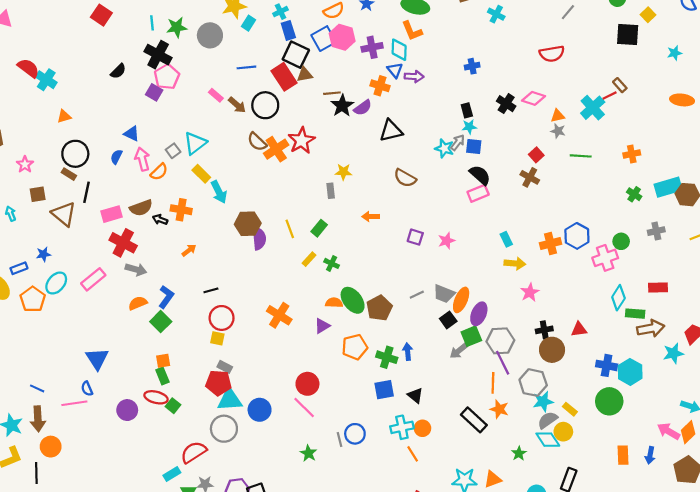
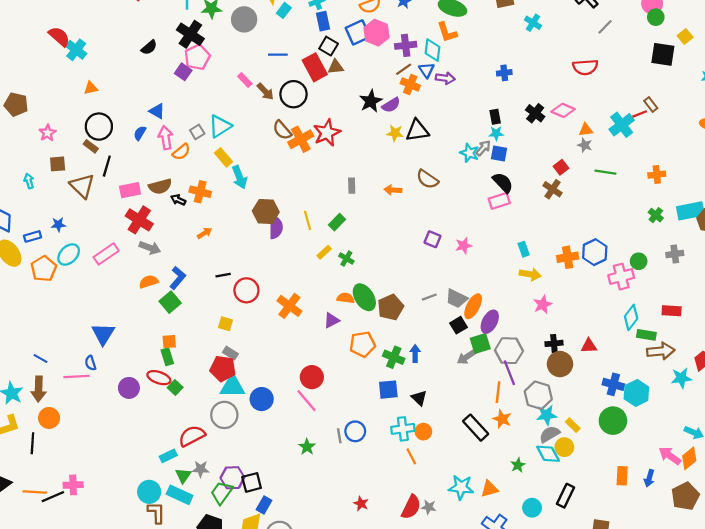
black square: (296, 55) -> (329, 46), size x0.7
brown line: (332, 93) -> (404, 69), moved, turned -35
yellow star: (343, 172) -> (395, 133), moved
orange arrow: (371, 217) -> (393, 190), moved
red circle: (222, 318) -> (246, 290), moved

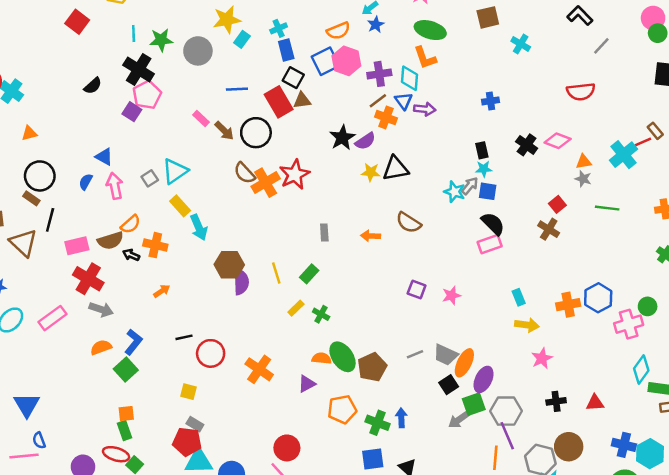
orange semicircle: (181, 152) -> (130, 224), moved
blue triangle: (103, 334) -> (27, 405), moved
brown circle: (560, 364) -> (569, 447), moved

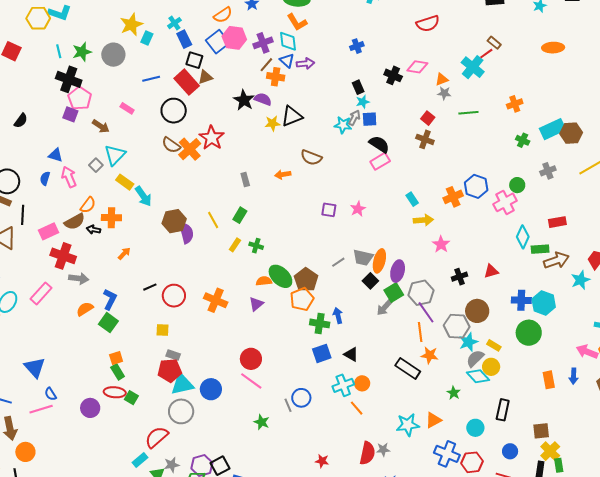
black semicircle: (93, 86) -> (21, 121), moved
brown arrow: (224, 131) -> (101, 126), moved
purple semicircle: (365, 141) -> (263, 99), turned -114
orange pentagon: (342, 409) -> (302, 299), moved

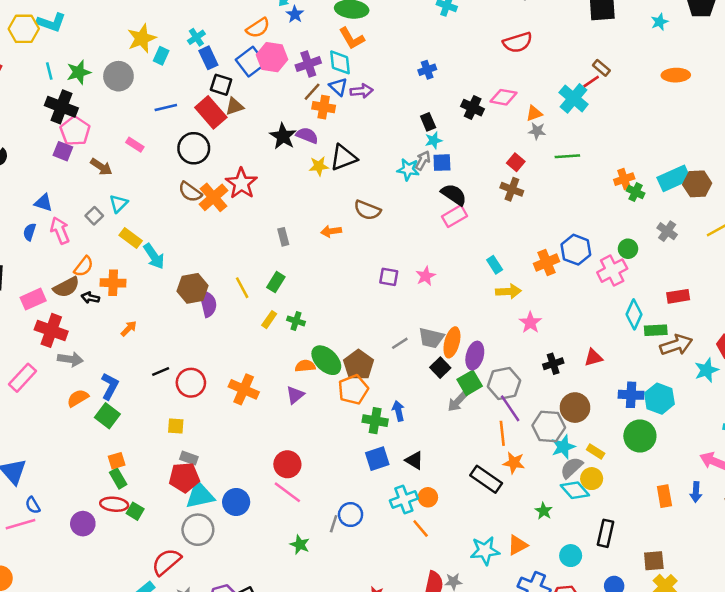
orange cross: (515, 104) -> (624, 179), moved
cyan triangle: (115, 155) -> (119, 203), size x0.7
gray cross: (548, 171) -> (667, 231), turned -35
gray line: (288, 405) -> (334, 524), turned 40

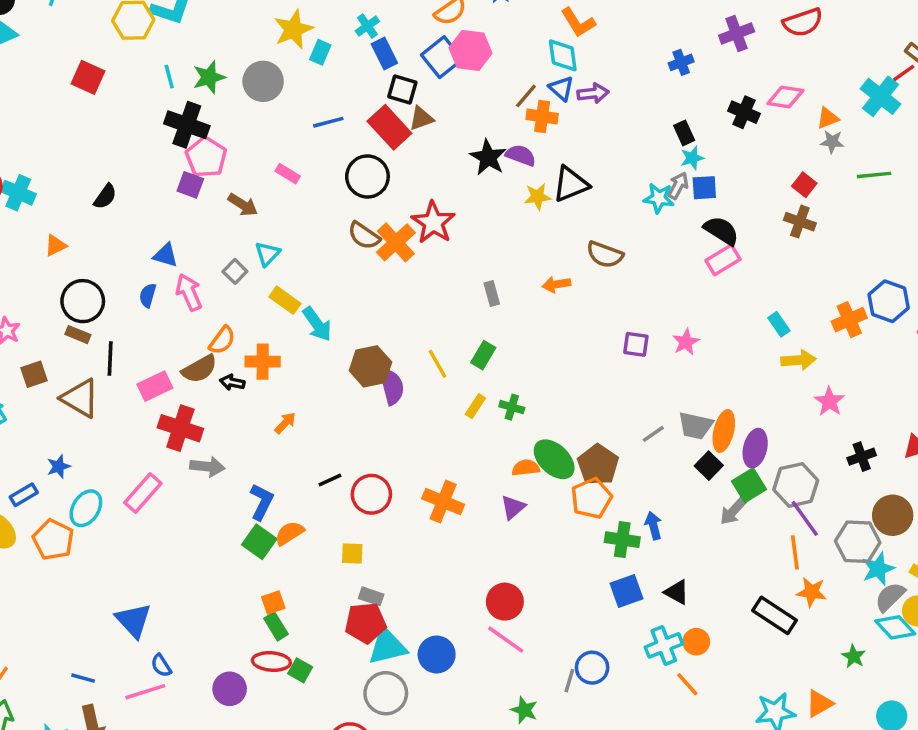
purple cross: (308, 64) -> (737, 33), moved
orange semicircle: (78, 398) -> (289, 533), moved

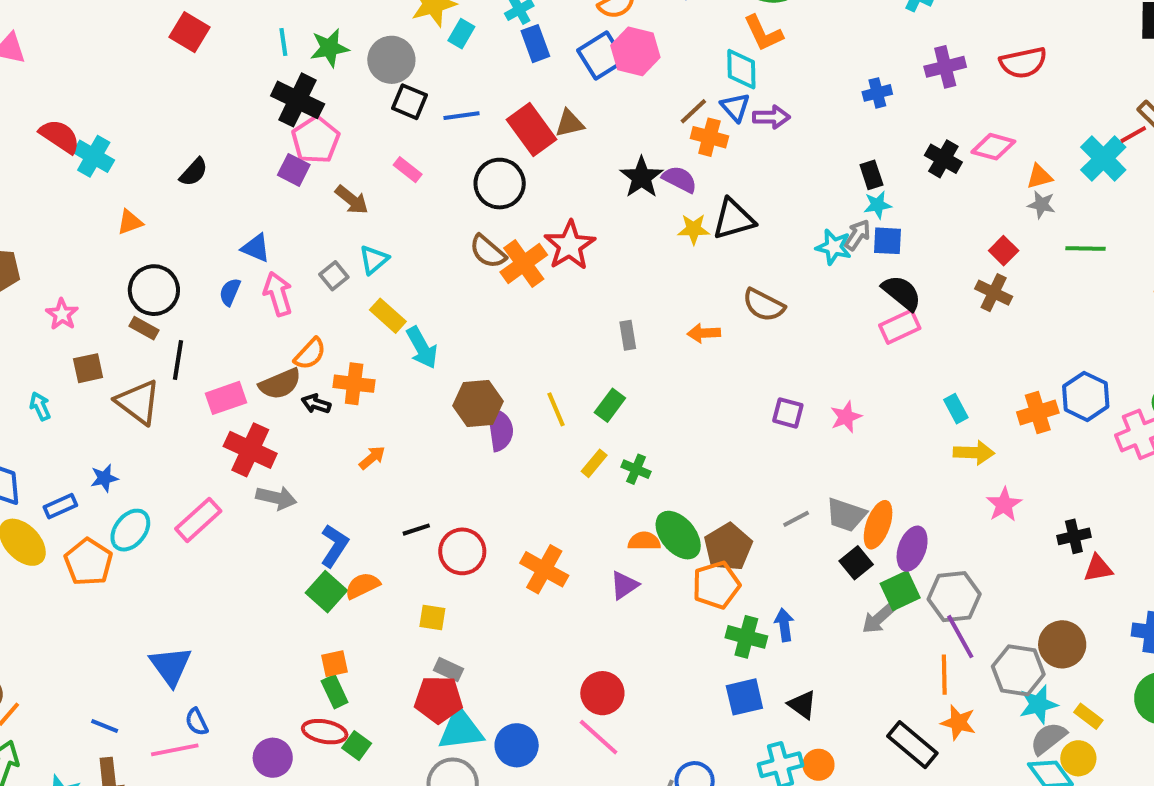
black square: (402, 89) -> (409, 102), moved
black cross: (862, 457) -> (1074, 536), moved

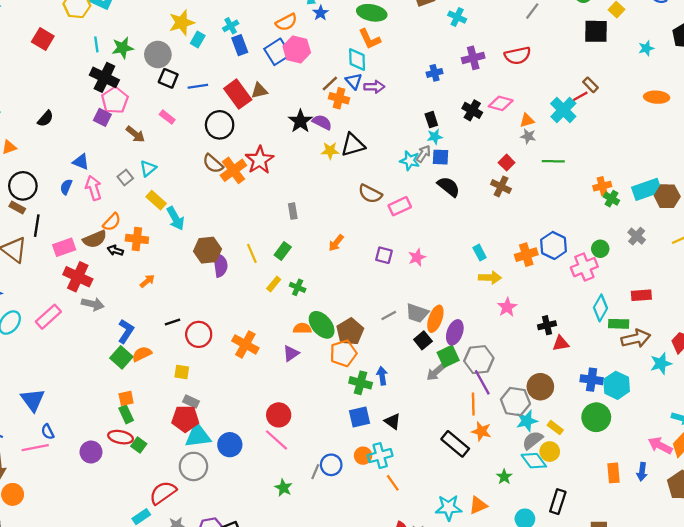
pink rectangle: (900, 327) -> (400, 206), moved
orange arrow: (704, 333) -> (336, 243), moved, turned -48
orange circle: (818, 765) -> (363, 456), moved

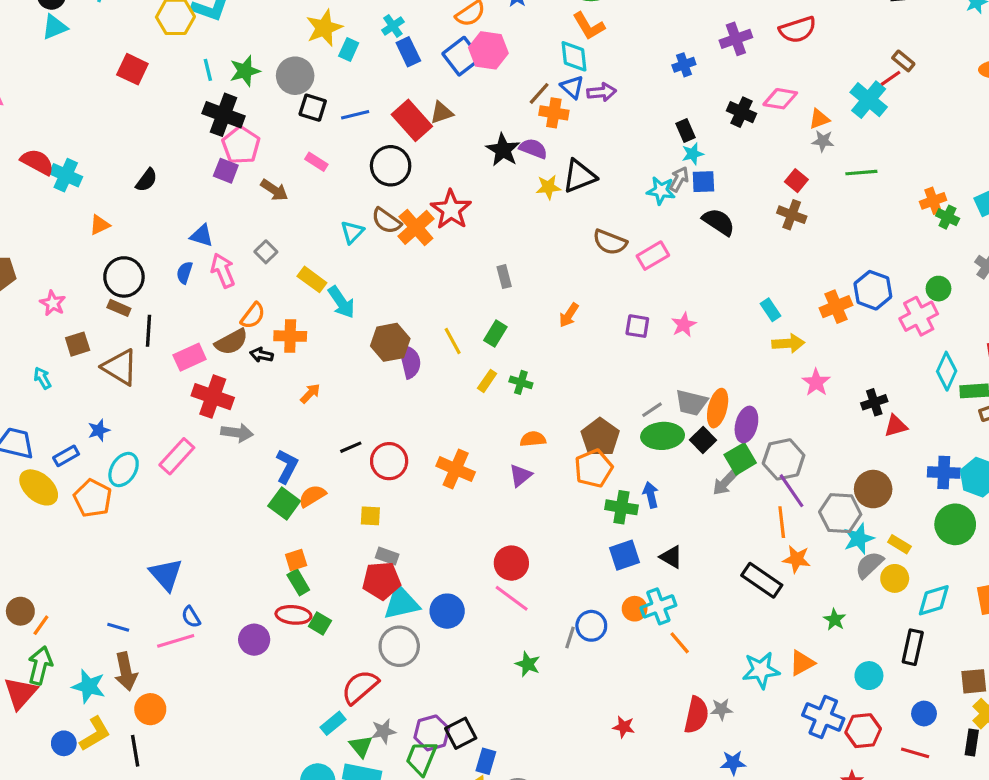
cyan triangle: (148, 168) -> (352, 232), moved
green ellipse: (322, 325) -> (663, 436), moved, turned -48
cyan diamond: (534, 461) -> (934, 600), moved, turned -65

